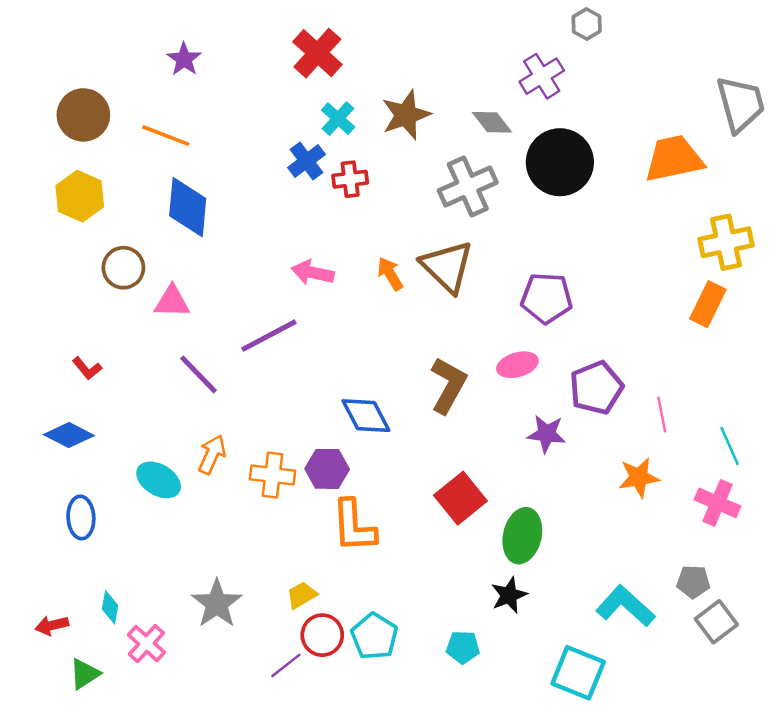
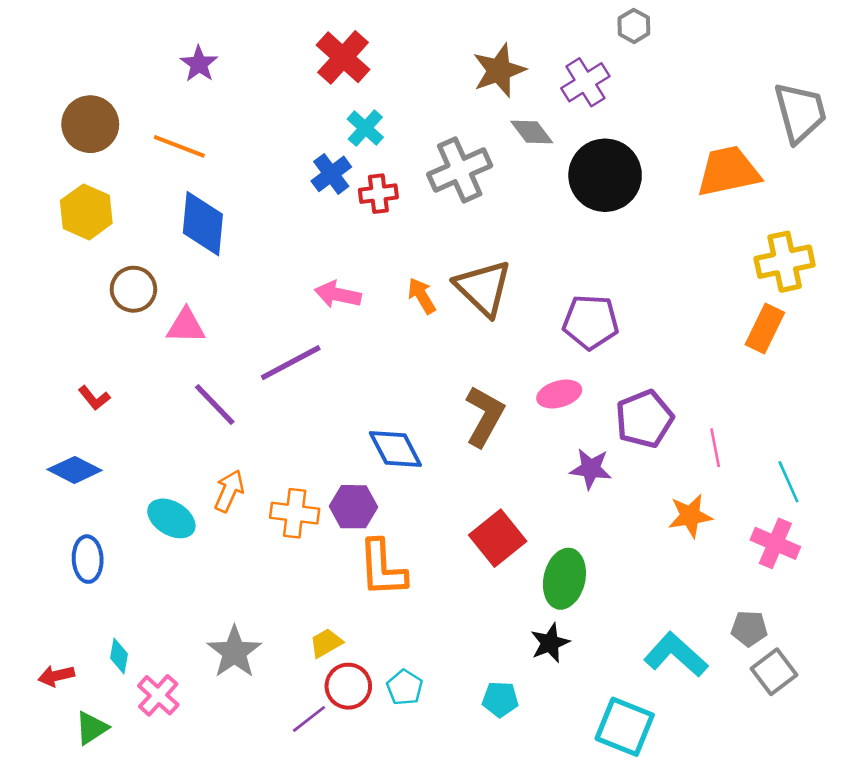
brown star: (406, 115) -> (499, 70), moved
gray cross: (468, 186) -> (460, 170), moved
cyan pentagon: (374, 636) -> (405, 687), size x0.7

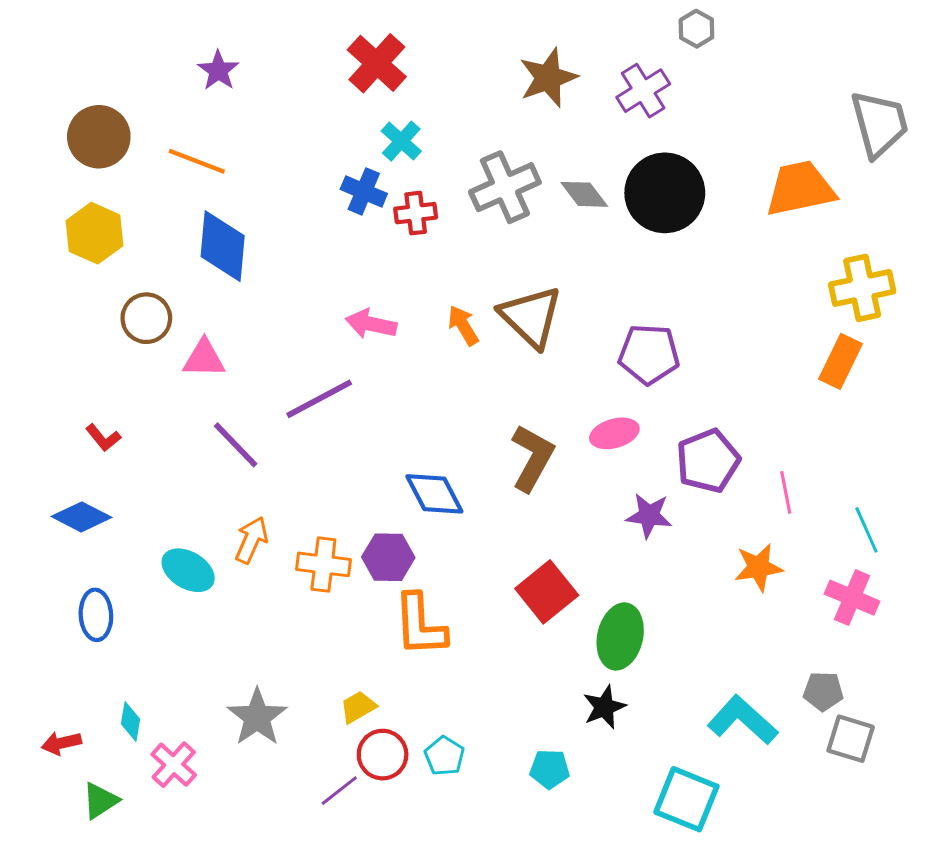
gray diamond: (532, 132) -> (584, 194), moved
blue cross: (331, 174) -> (364, 191), turned -30
gray square: (774, 672) -> (851, 739), turned -36

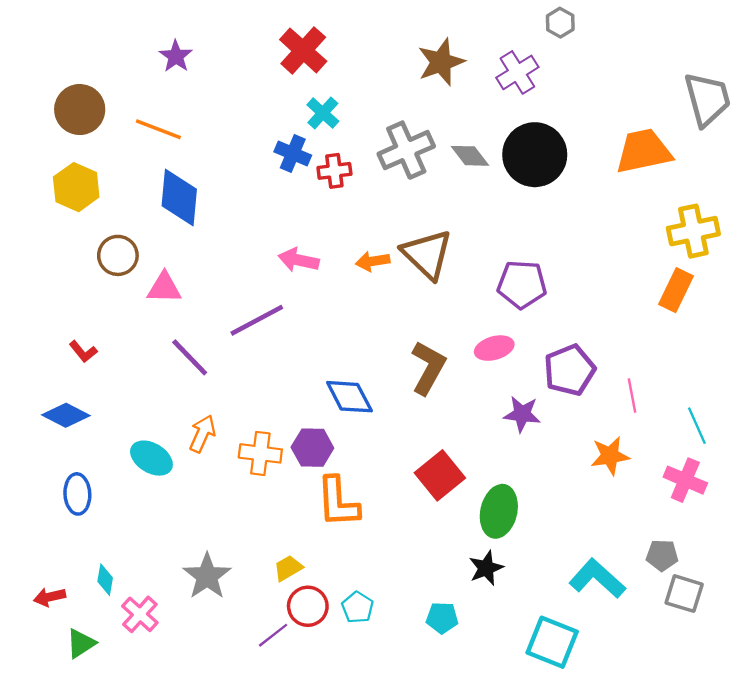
orange arrow: (463, 325) -> (373, 261), turned -68

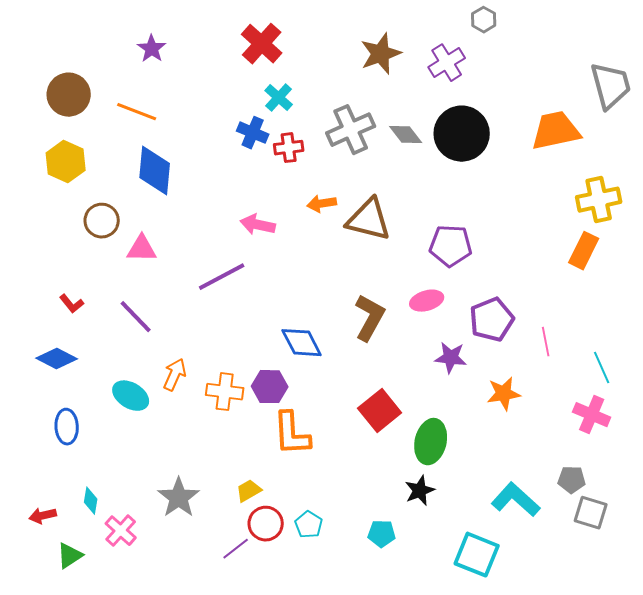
brown triangle: (427, 254) -> (369, 220), turned -30
orange arrow: (373, 261) -> (322, 204), moved
purple line: (190, 357) -> (136, 317), moved
orange star: (610, 456) -> (504, 394), moved

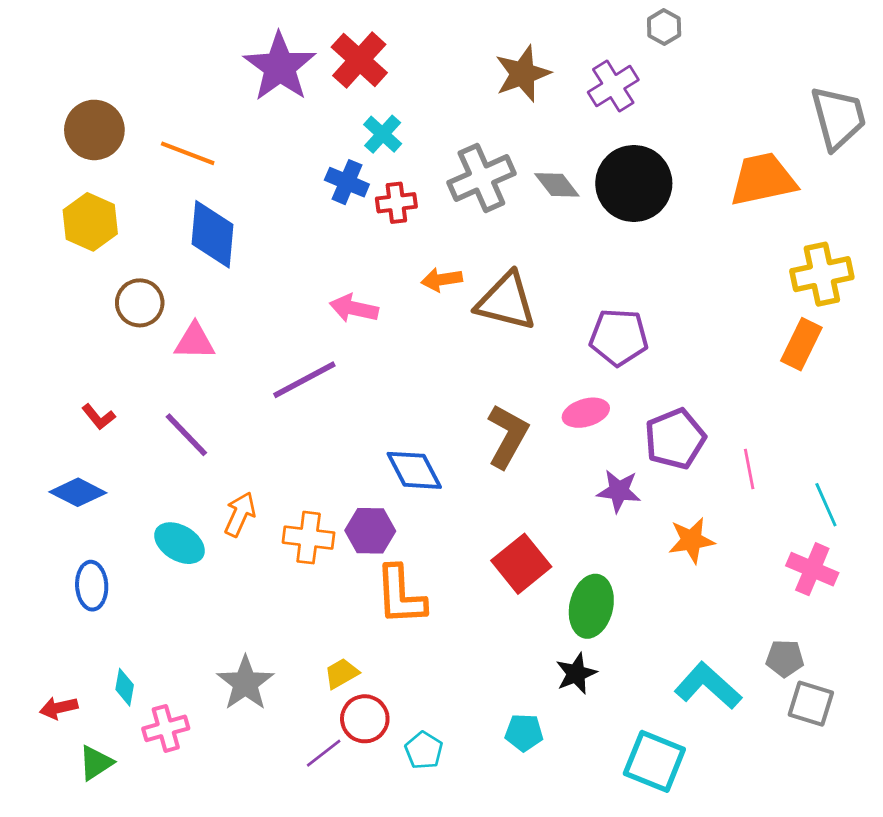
purple star: (152, 49) -> (280, 67), moved, size x1.8
cyan pentagon: (309, 525) -> (424, 750), moved
pink cross: (121, 531) -> (166, 728), turned 32

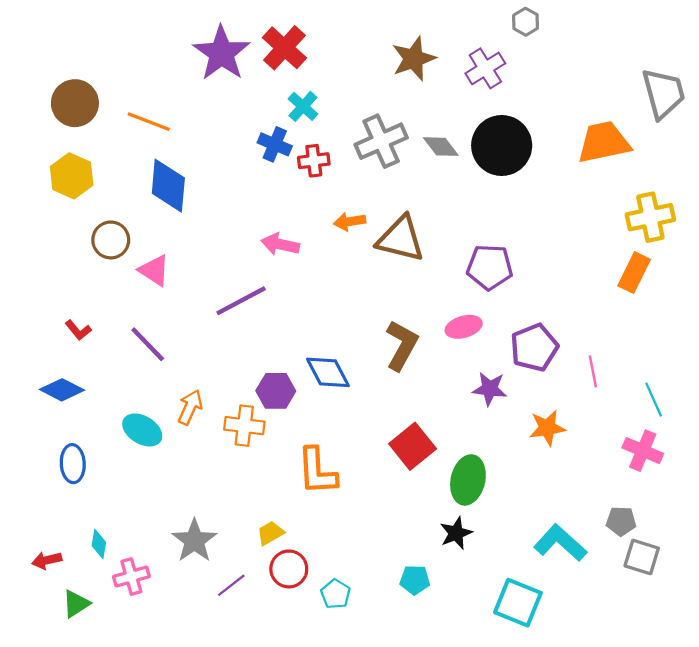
pink triangle: (195, 341) -> (154, 270), turned 32
purple hexagon: (370, 531) -> (276, 391), moved
purple line: (324, 753) -> (231, 585), moved

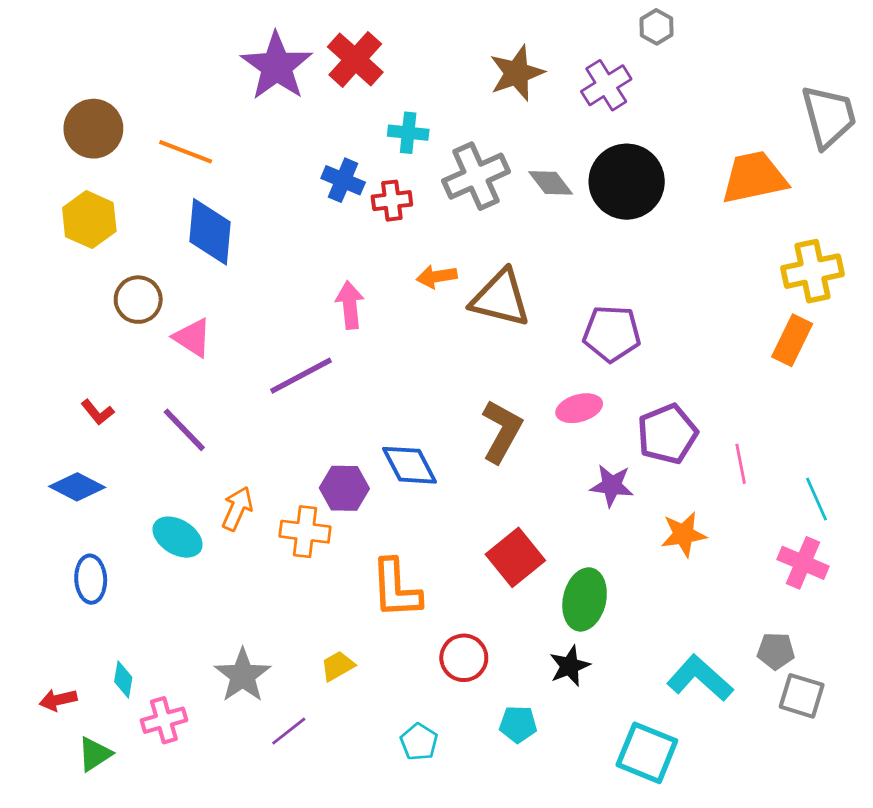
cyan cross: (303, 106) -> (408, 133), moved, turned -36
pink arrow: (280, 244) -> (350, 305), turned 72
red circle: (289, 569) -> (464, 658), moved

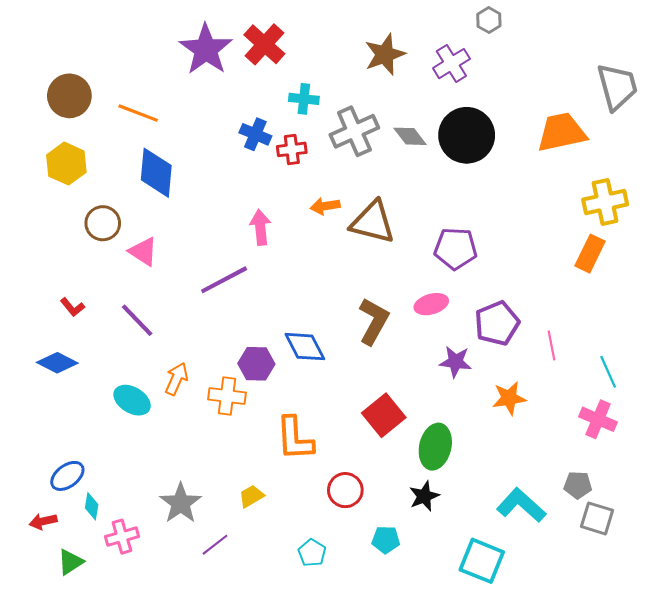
blue ellipse: (91, 579) -> (67, 476), moved, turned 56

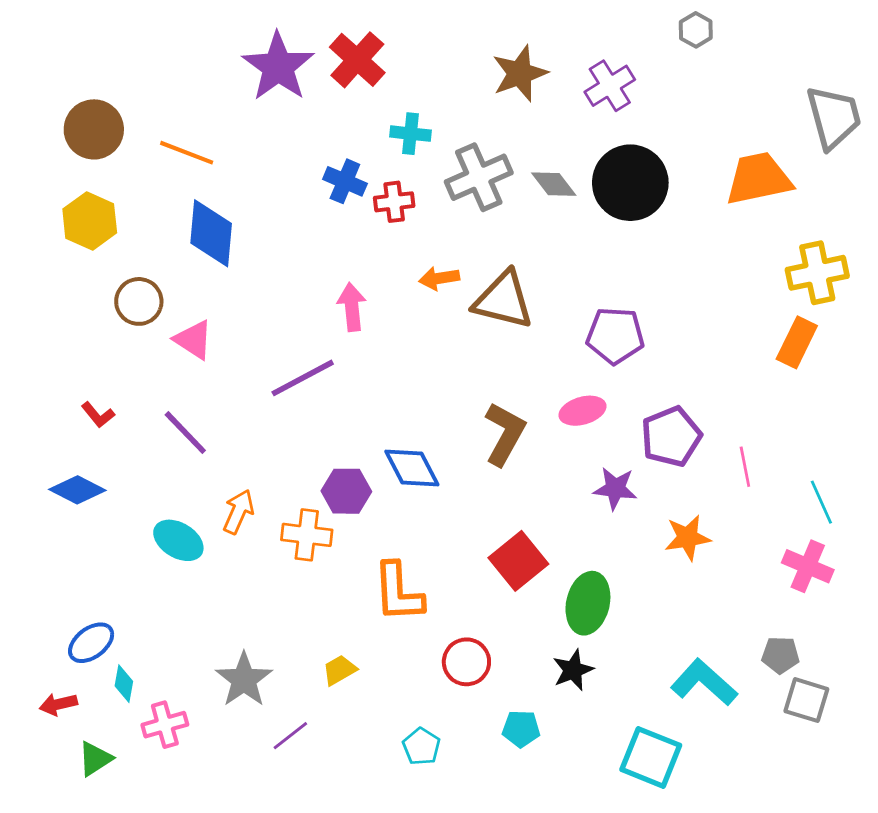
gray hexagon: (489, 20) -> (696, 30), moved

